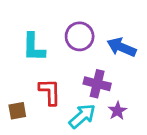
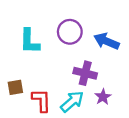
red L-shape: (50, 92) -> (41, 100), moved
brown square: (17, 111) -> (15, 87), moved

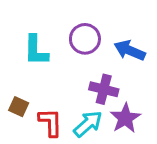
brown square: (15, 87) -> (19, 107), turned 35
purple star: (103, 97) -> (125, 118), size x1.5

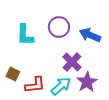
purple cross: (104, 89) -> (72, 62), turned 30
red L-shape: (50, 122) -> (35, 85), turned 85

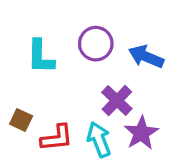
cyan arrow: (61, 86) -> (99, 139), turned -70

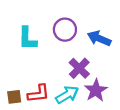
brown square: (21, 120) -> (14, 97), moved, turned -32
cyan arrow: (99, 139) -> (67, 95), turned 80

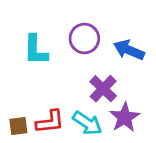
cyan arrow: (67, 95) -> (87, 123), turned 65

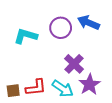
cyan L-shape: (36, 50) -> (26, 36), turned 105
blue arrow: (129, 50) -> (88, 23), moved

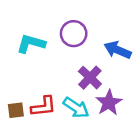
blue arrow: (88, 23) -> (118, 50), moved

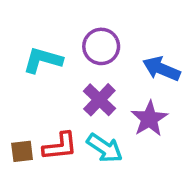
purple cross: (90, 78) -> (99, 100), moved
purple star: (109, 103) -> (149, 119), moved

